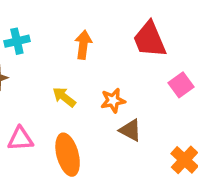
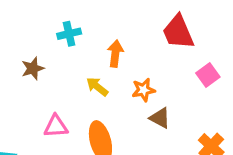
cyan cross: (17, 41) -> (69, 34), moved
orange arrow: (83, 45) -> (115, 54), moved

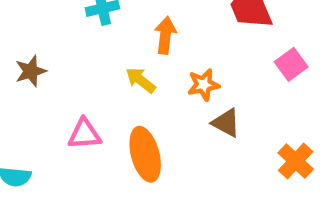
brown star: (33, 68) -> (31, 71), moved

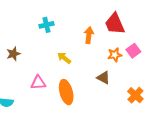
orange arrow: (165, 35) -> (89, 35), moved
orange star: (204, 85) -> (115, 55), moved

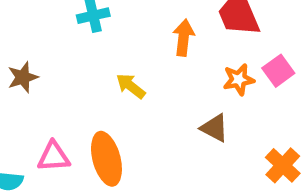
pink triangle: (38, 83) -> (54, 157), moved
orange ellipse: (66, 92) -> (106, 159), moved

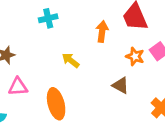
orange star: (239, 79) -> (135, 56), turned 30
pink triangle: (54, 157) -> (18, 87), moved

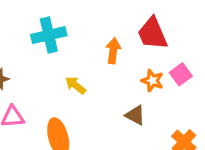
cyan cross: (48, 18) -> (49, 35), size x1.5

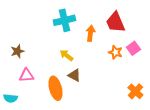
cyan cross: (49, 35) -> (64, 20), moved
brown triangle: (135, 115) -> (74, 75), moved

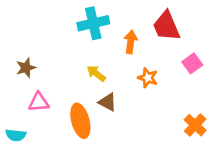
orange star: (115, 52) -> (148, 78), moved

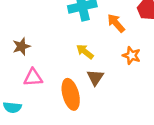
orange arrow: (131, 42) -> (116, 23), turned -48
brown triangle: (108, 102) -> (95, 78), turned 36

